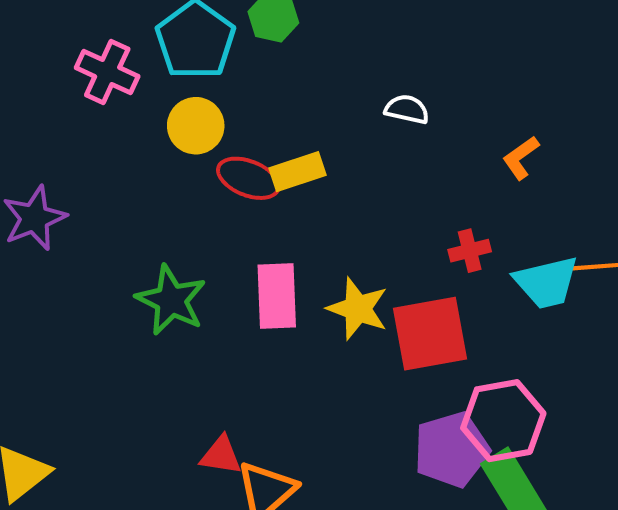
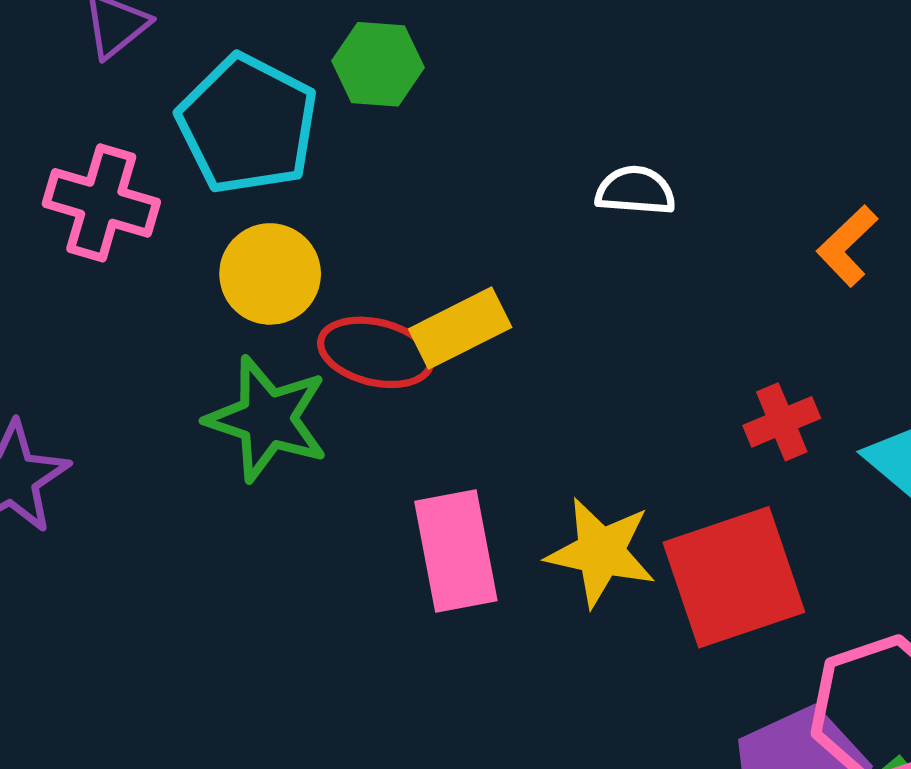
green star: (171, 300) -> (267, 419), moved

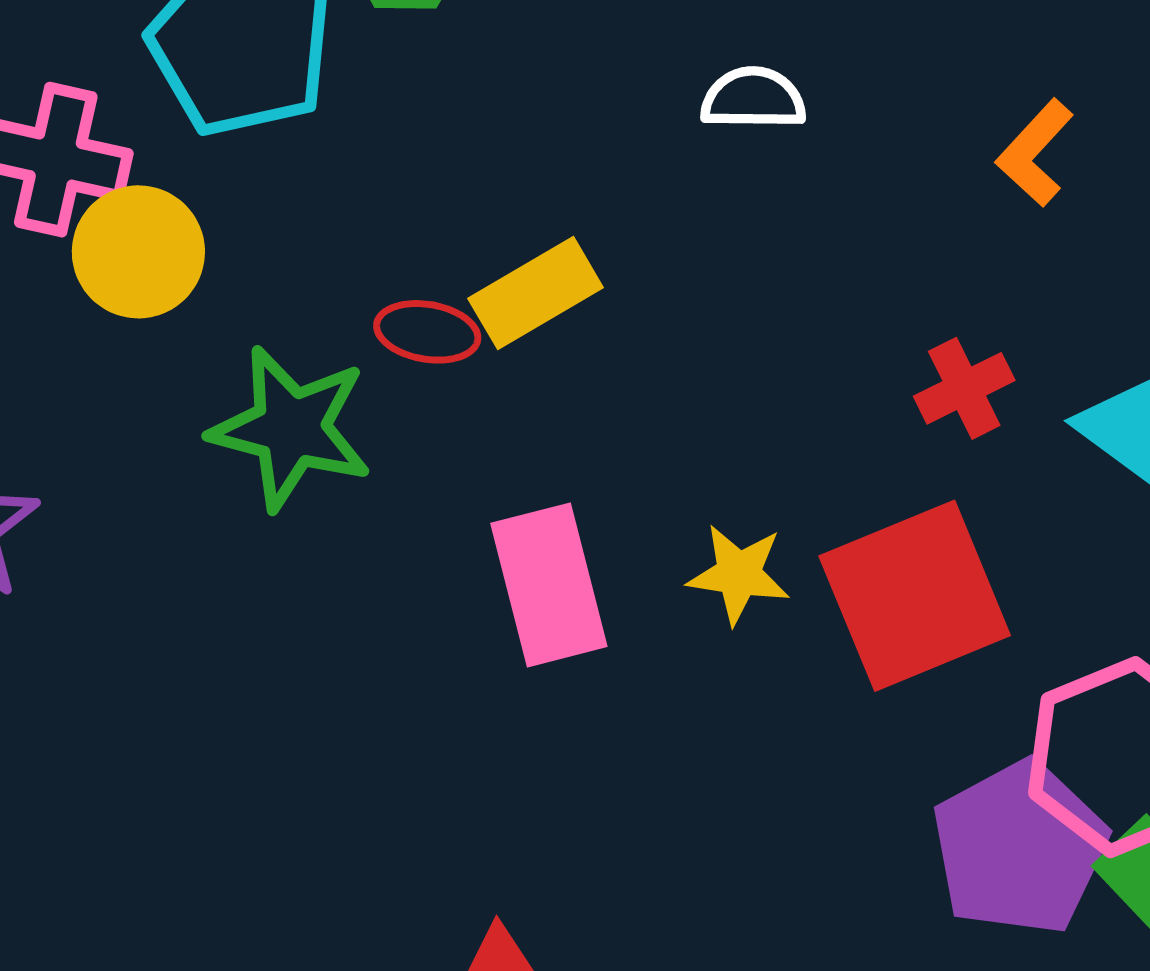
yellow circle: (270, 274) -> (138, 252), moved
red ellipse: (376, 352) -> (427, 332), size x0.7
yellow star: (601, 552) -> (739, 574), size x0.7

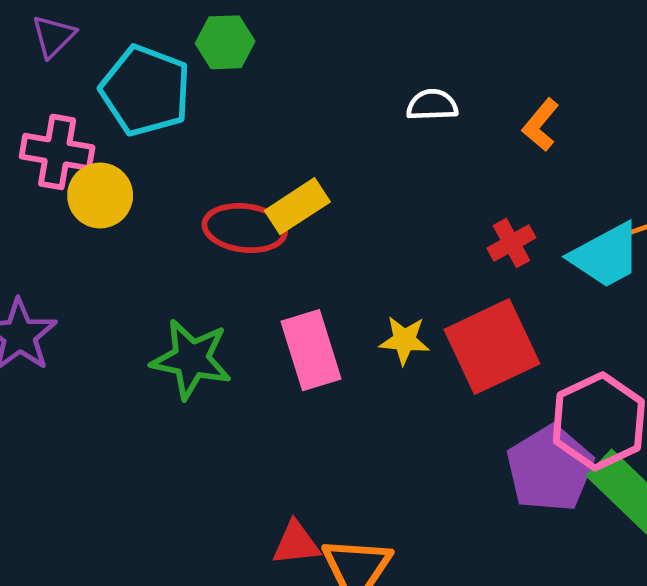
white semicircle: (753, 98) -> (432, 105), moved
red ellipse: (427, 332) -> (245, 228), size x1.6
green star: (291, 428) -> (191, 359), moved

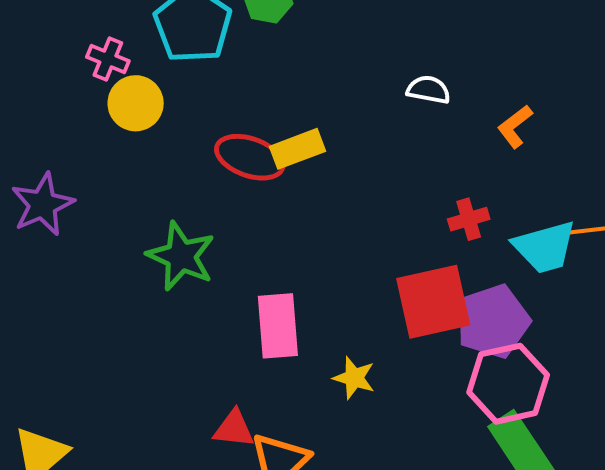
pink cross: (57, 152) -> (108, 59), size x0.7
yellow star: (404, 340) -> (354, 378), moved
pink rectangle: (311, 350) -> (278, 326), moved
purple pentagon: (550, 469) -> (493, 321), moved

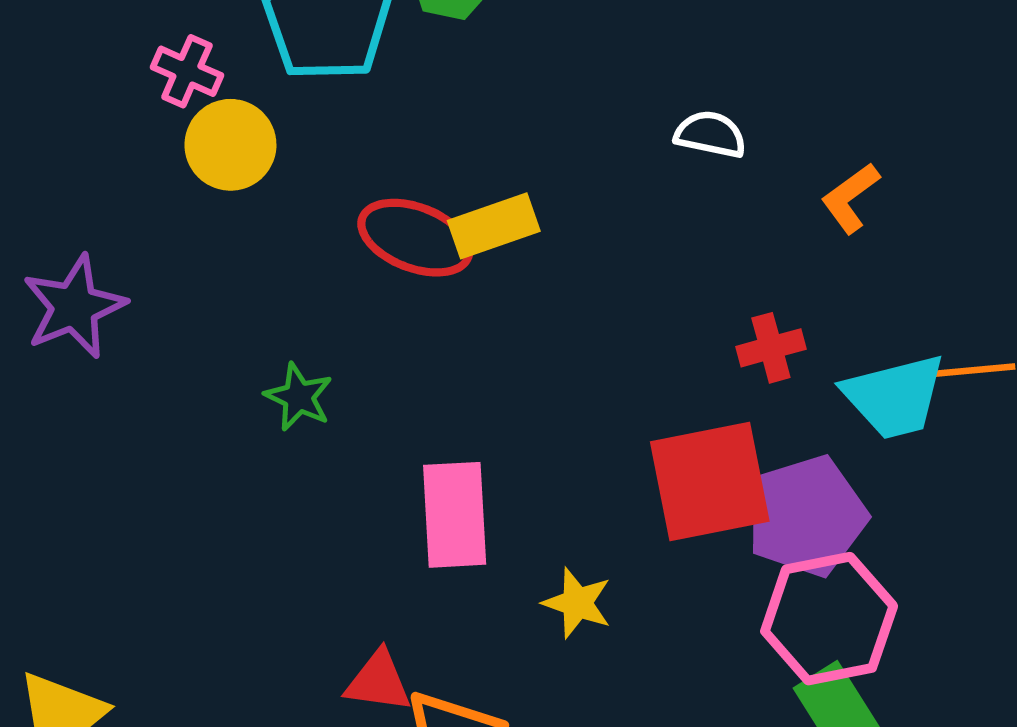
green star: (181, 256) -> (299, 397), size x0.6

